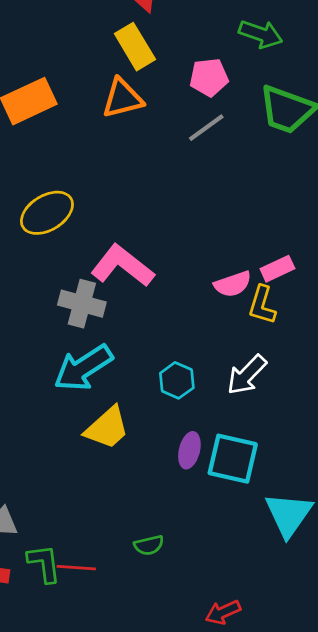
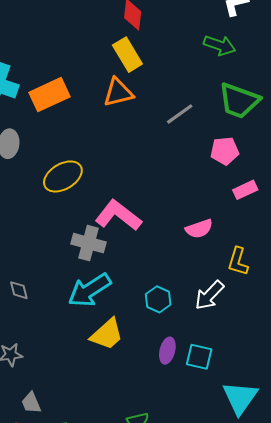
pink pentagon: (209, 77) -> (225, 151), moved
pink rectangle: (277, 269) -> (245, 190), moved
yellow L-shape: (262, 305) -> (238, 261), moved
cyan square: (233, 459) -> (199, 357), size x0.7

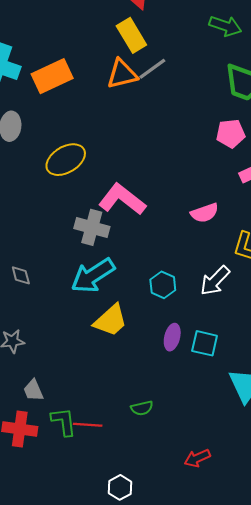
gray line: (180, 114) -> (152, 69), moved

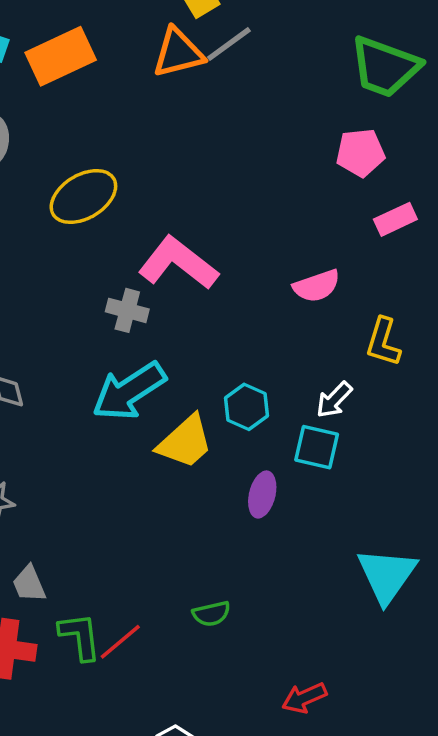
gray cross: (92, 227) -> (127, 310), size x0.7
white arrow: (215, 281) -> (334, 400), size x0.7
yellow trapezoid: (111, 320) -> (185, 442), moved
cyan square: (205, 343) -> (317, 447), moved
red line: (88, 425) -> (120, 642), turned -44

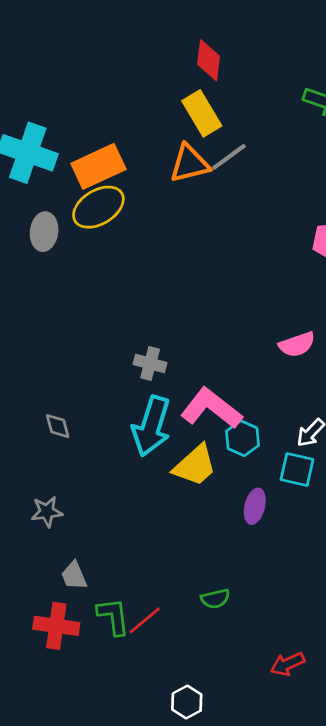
yellow ellipse: (83, 197) -> (98, 207), moved
pink L-shape: (178, 263) -> (211, 408), moved
cyan arrow: (129, 391) -> (151, 426), turned -40

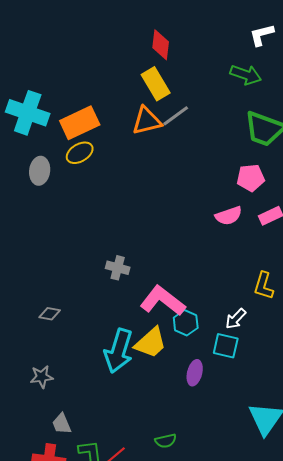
yellow ellipse: (98, 207) -> (80, 153), size x0.7
pink semicircle: (297, 344) -> (229, 216), moved
gray diamond: (58, 426) -> (50, 314), turned -65
cyan arrow: (151, 426) -> (119, 351), moved

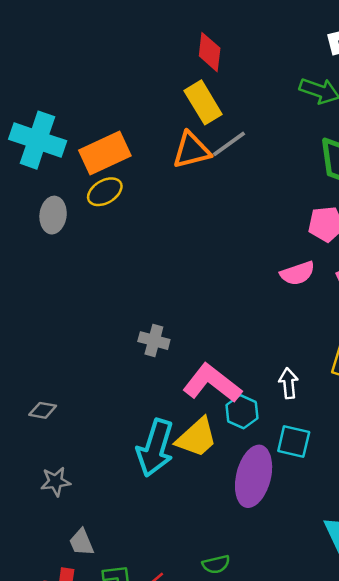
gray diamond: (50, 314) -> (43, 410), moved
white arrow: (236, 319) -> (288, 383), moved, turned 130
purple ellipse: (195, 373) -> (254, 476), size x1.8

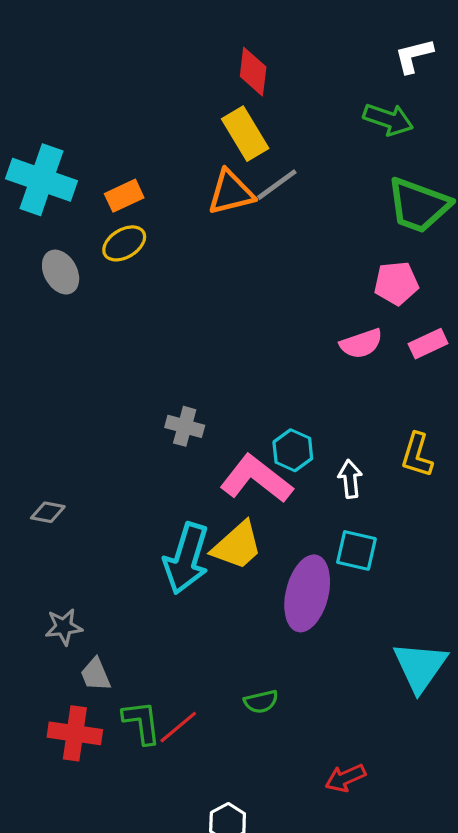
orange rectangle: (105, 153) -> (124, 196), size x0.6
gray ellipse: (53, 215) -> (61, 272), turned -36
cyan hexagon: (242, 412) -> (293, 450), moved
gray star: (56, 482) -> (64, 627), moved

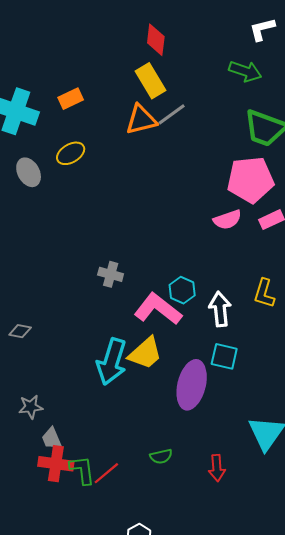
orange rectangle: (124, 196) -> (71, 99), moved
pink pentagon: (396, 283) -> (251, 180), size x1.6
white arrow: (350, 479) -> (220, 309), size x1.4
red cross: (75, 733) -> (56, 464), moved
red arrow: (345, 778) -> (217, 468), moved, turned -70

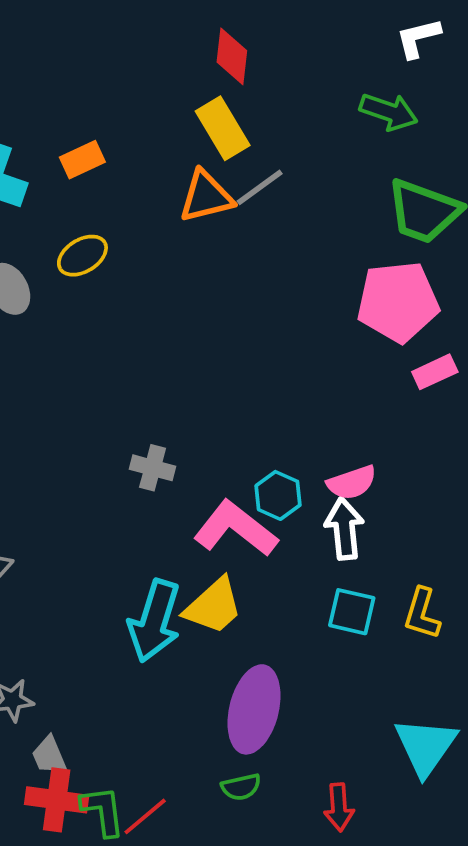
pink semicircle: (227, 220) -> (352, 483), moved
yellow L-shape: (264, 293) -> (422, 614), moved
purple ellipse: (192, 385) -> (254, 709), moved

